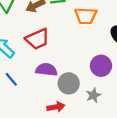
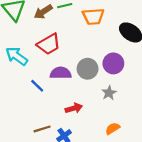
blue line: (11, 79) -> (37, 86), moved
gray circle: (69, 83) -> (88, 69), moved

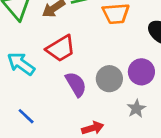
purple semicircle: (61, 73) -> (76, 84), turned 60
blue line: (37, 86) -> (26, 116), moved

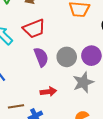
gray star: (136, 109) -> (83, 82), size x1.5

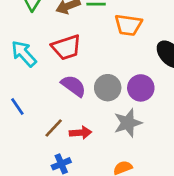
purple semicircle: (41, 57) -> (73, 86), turned -36
brown line: (16, 106) -> (54, 128), moved, turned -42

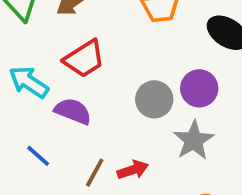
purple semicircle: (73, 86) -> (73, 111), moved

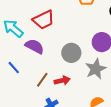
gray circle: (154, 99) -> (71, 53), moved

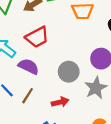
brown line: (42, 80) -> (28, 96), moved

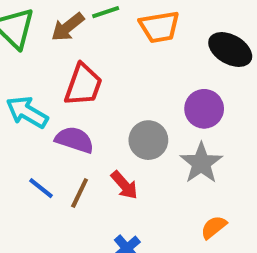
red trapezoid: (37, 37) -> (83, 85), turned -35
red arrow: (60, 102) -> (124, 185), moved, turned 70

